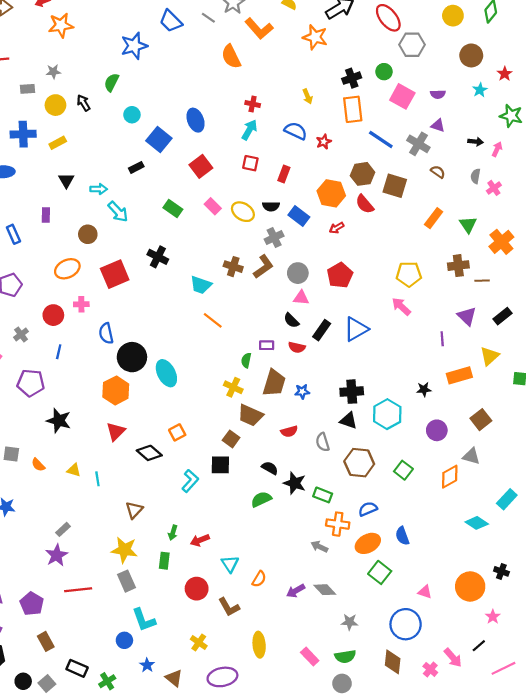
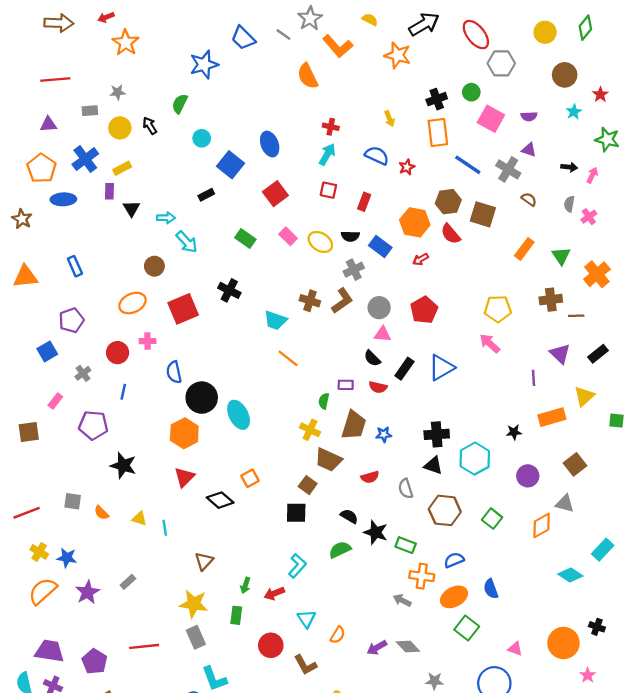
orange star: (61, 25) -> (126, 43), turned -30
blue cross: (23, 134) -> (85, 159), turned -35
purple rectangle: (46, 215) -> (109, 191), moved
cyan L-shape: (190, 481) -> (297, 566), moved
purple star: (57, 555) -> (88, 592), moved

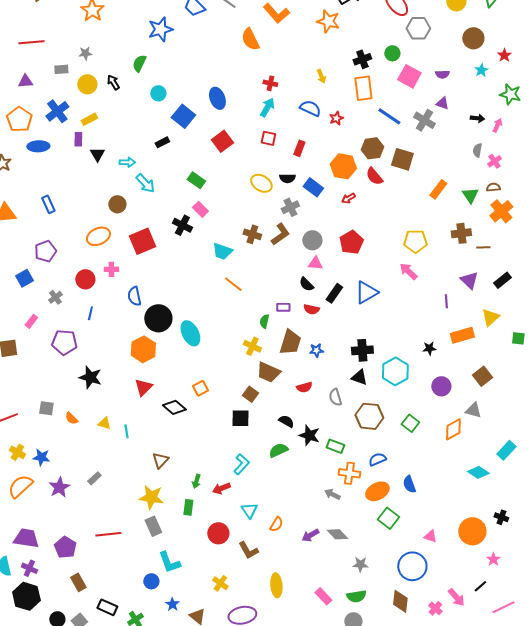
brown semicircle: (529, 199) -> (493, 187), moved, turned -40
pink rectangle: (288, 236) -> (200, 209), moved

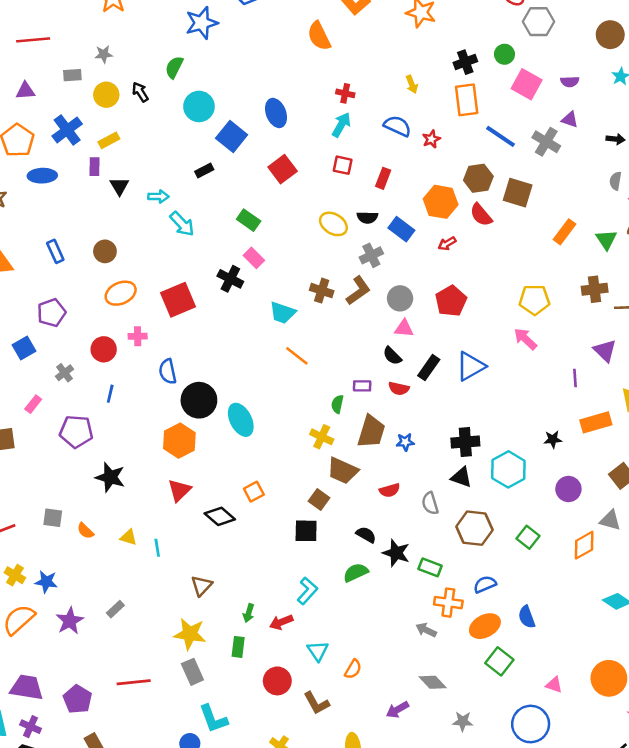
cyan circle: (158, 93) -> (199, 106), size x1.5
brown circle: (117, 204) -> (105, 251), moved
purple arrow: (310, 535) -> (397, 710), moved

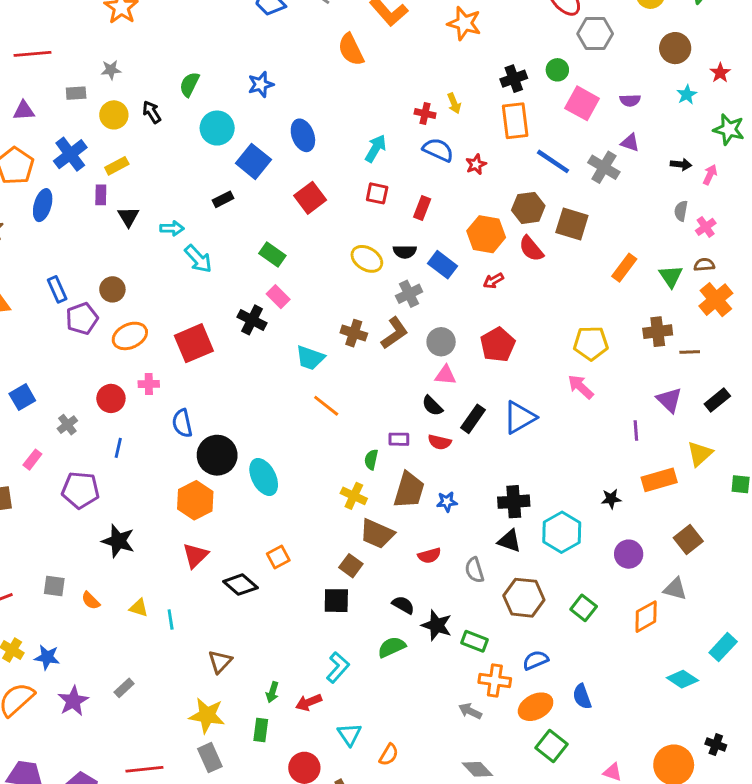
blue star: (202, 23) -> (261, 84), moved, size x0.7
red cross: (345, 93) -> (425, 113), moved
blue ellipse: (42, 176) -> (43, 205), turned -72
purple pentagon: (51, 313) -> (82, 319), moved

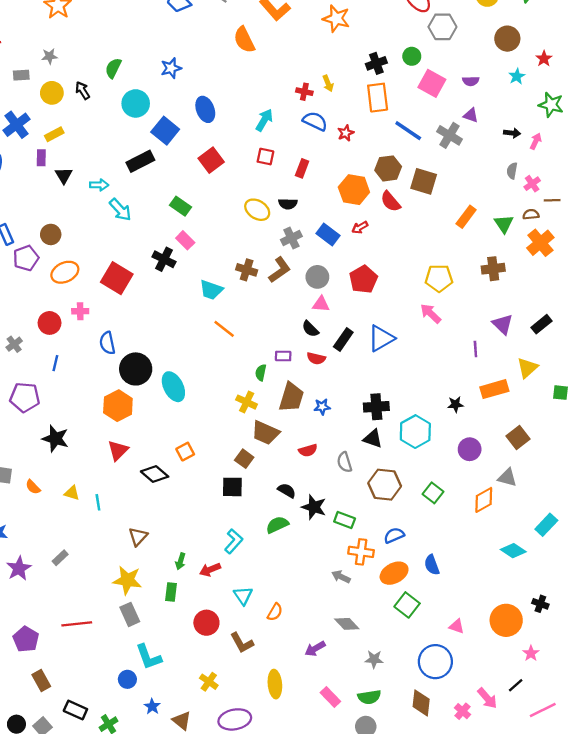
black rectangle: (223, 199) -> (140, 161), size x1.6
blue rectangle: (442, 265) -> (328, 234), moved
red square: (194, 343) -> (117, 278), turned -36
brown line: (690, 352) -> (552, 200), moved

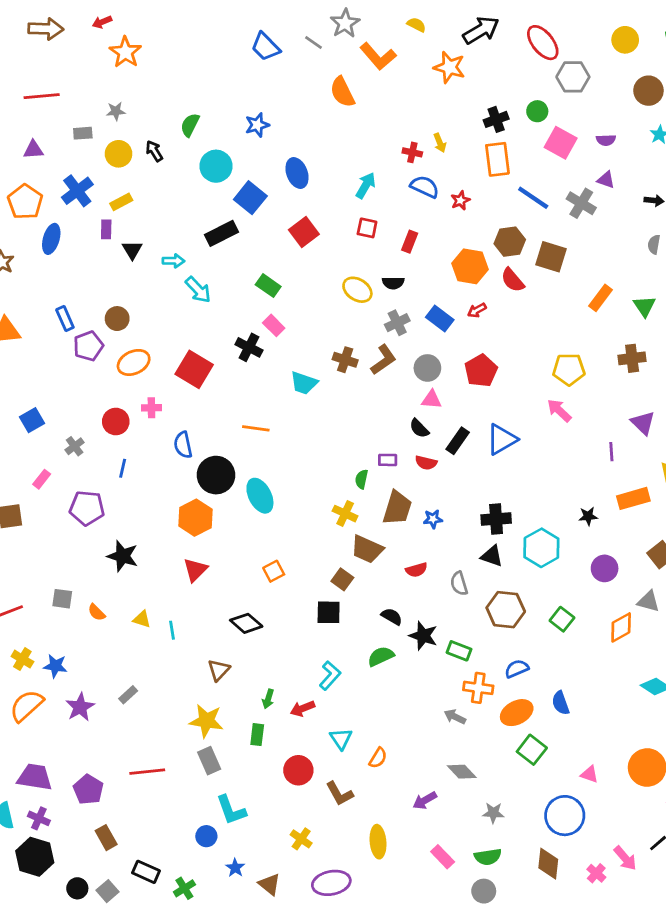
orange line: (224, 329) -> (256, 428), moved, turned -30
black diamond: (155, 474) -> (246, 623), moved

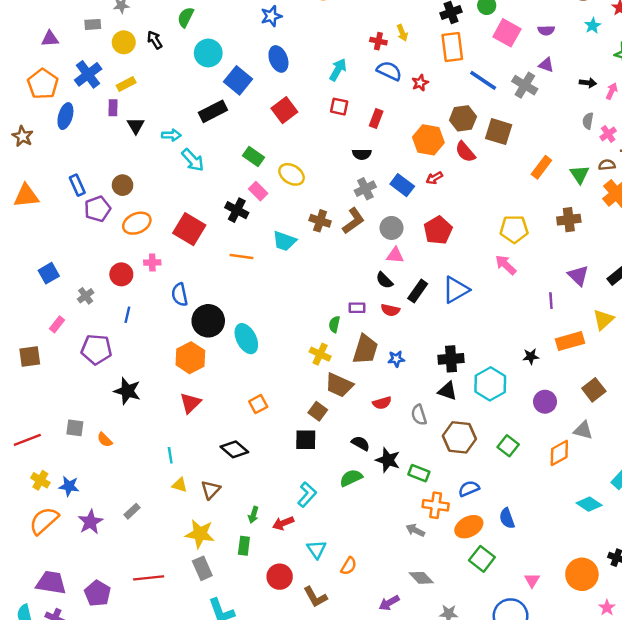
blue star: (257, 125) -> (271, 16), moved
yellow ellipse: (357, 290) -> (292, 174), moved
orange line: (256, 428) -> (242, 257), moved
yellow triangle: (142, 619) -> (180, 485), moved
pink triangle: (589, 774) -> (532, 580), turned 42

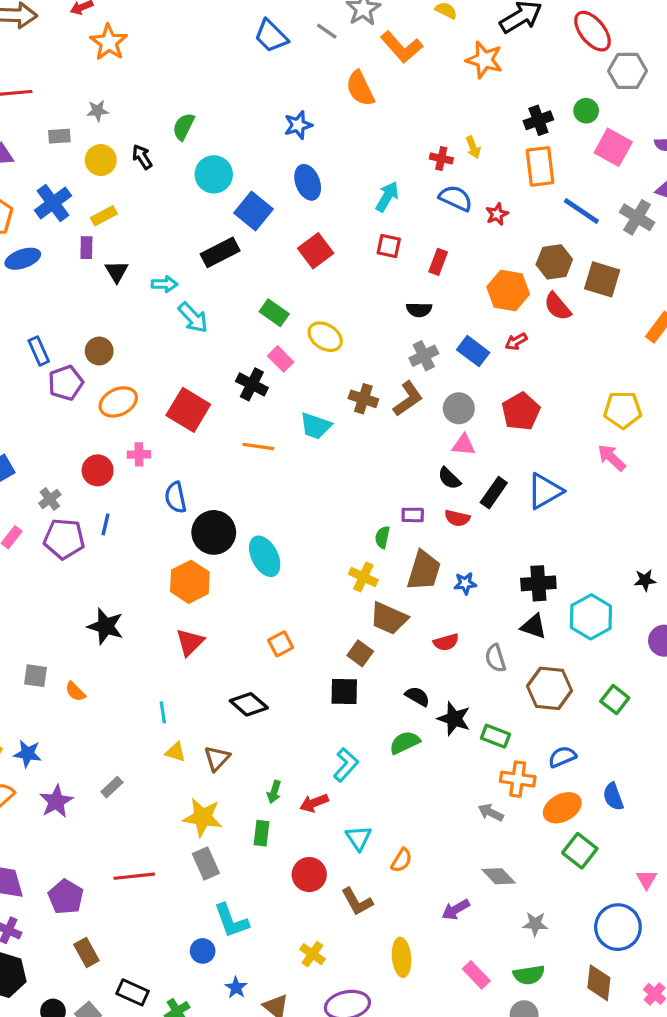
blue ellipse: (65, 116) -> (23, 259), turned 55
purple pentagon: (96, 349) -> (64, 539), moved

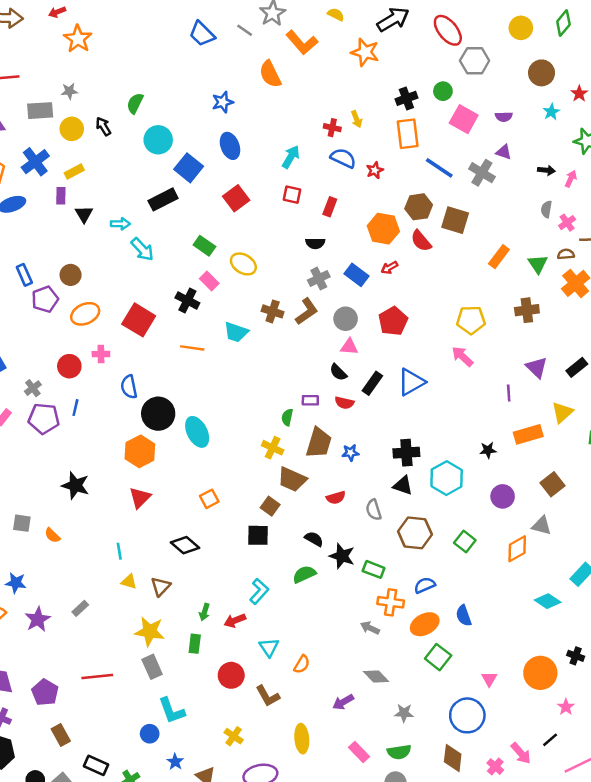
gray rectangle: (59, 136) -> (40, 111), size x1.5

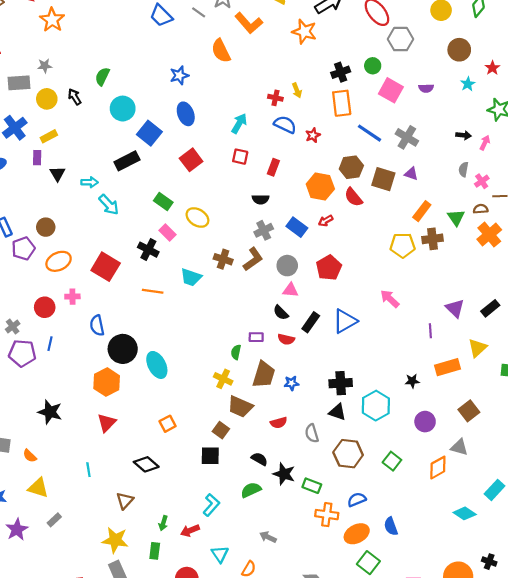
purple triangle: (504, 152) -> (411, 174), moved
brown cross: (527, 310) -> (433, 239), moved
yellow pentagon: (471, 320) -> (403, 245), moved
yellow triangle: (129, 582) -> (38, 488), moved, size x1.5
gray arrow: (370, 628) -> (268, 537), moved

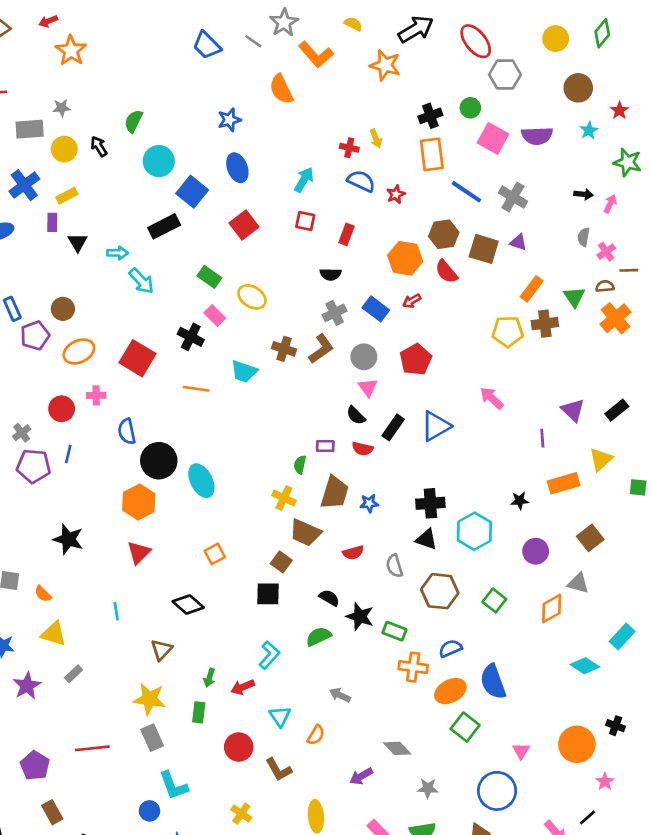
purple semicircle: (426, 88) -> (537, 136), size x1.6
pink triangle: (290, 290) -> (368, 387), turned 49
blue semicircle: (391, 526) -> (493, 682), size x1.5

